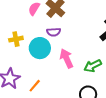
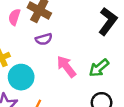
cyan circle: (40, 48) -> (21, 77), moved

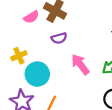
pink semicircle: (14, 17) -> (31, 17), turned -140

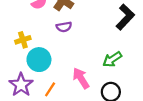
pink arrow: (80, 64) -> (81, 78), moved

